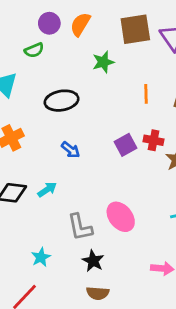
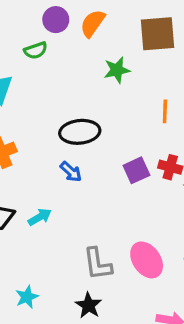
black ellipse: (62, 101) -> (80, 132), moved
pink ellipse: (121, 217) -> (147, 260), moved
gray L-shape: (80, 227) -> (98, 264), moved

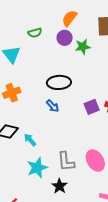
purple circle: (56, 20) -> (65, 38), moved
cyan arrow: (40, 217) -> (30, 140), moved, turned -104
cyan star: (27, 297) -> (37, 168), moved, size x1.5

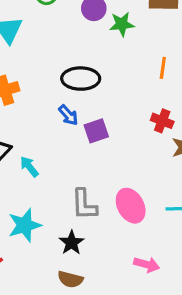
purple square: (92, 107) -> (96, 131), moved
cyan star: (37, 168) -> (25, 225), moved

